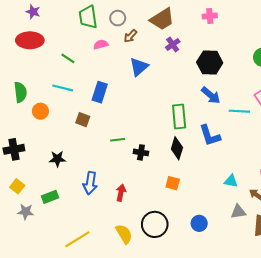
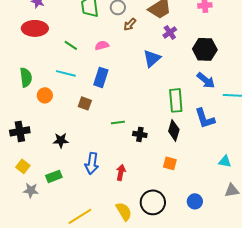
pink semicircle: (101, 45) -> (102, 45), moved
blue triangle: (139, 67) -> (152, 58), moved

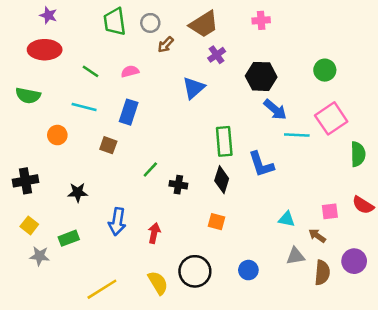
green semicircle: (26, 77) -> (28, 96), moved, turned 108
blue arrow: (206, 80) -> (275, 110), moved
green line: (118, 122) -> (150, 169), turned -40

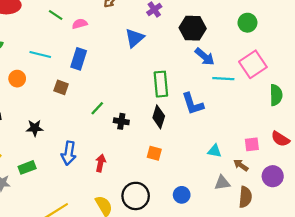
green line: (90, 71) -> (56, 15), moved
purple circle: (354, 261) -> (273, 176), moved

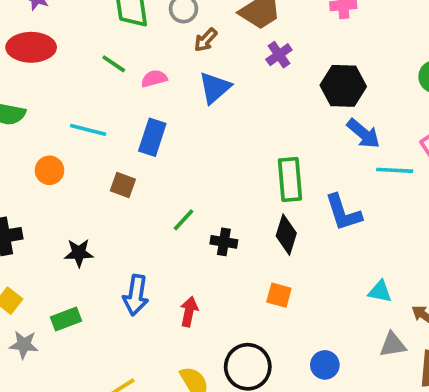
blue triangle: (135, 38) -> (215, 88), moved

